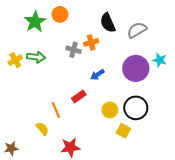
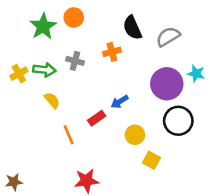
gray cross: (73, 50) -> (75, 61), moved
blue arrow: (97, 75) -> (120, 102), moved
black circle: (136, 108) -> (178, 121), moved
yellow semicircle: (42, 129) -> (52, 100), moved

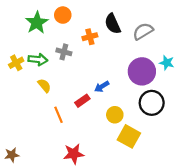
orange cross: (112, 52) -> (90, 37), moved
yellow square: (151, 160) -> (129, 136), size x1.5

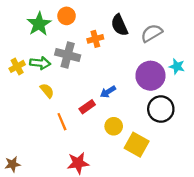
gray cross: (64, 52) -> (68, 55), size x1.5
yellow circle: (115, 115) -> (114, 126), moved

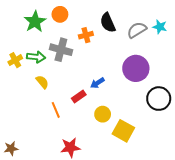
cyan star: (177, 66) -> (160, 27), moved
black circle: (161, 109) -> (159, 99), moved

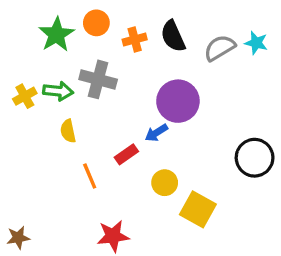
orange cross: (86, 35) -> (135, 40), moved
purple circle: (136, 68) -> (178, 101), moved
yellow semicircle: (42, 82) -> (68, 131), turned -152

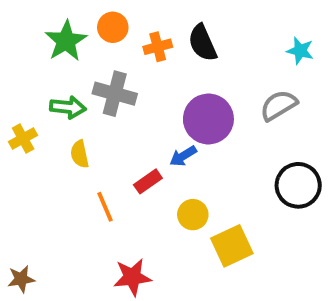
gray semicircle: (220, 48) -> (279, 105), moved
yellow cross: (25, 96) -> (23, 138), moved
yellow square: (198, 209) -> (232, 246), turned 36

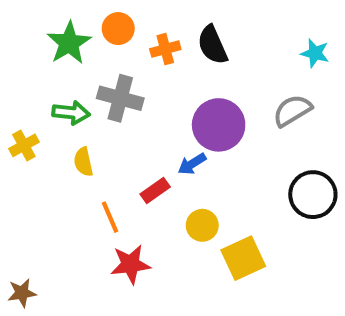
red star: (132, 277) -> (130, 264), moved

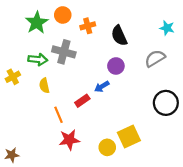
black semicircle: (212, 45) -> (119, 36), moved
purple circle: (219, 125) -> (116, 66), size x0.6
yellow circle: (202, 225) -> (107, 147), moved

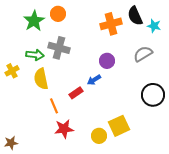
orange cross: (88, 26) -> (111, 24), moved, size x1.5
black semicircle: (119, 36) -> (135, 16), moved
yellow semicircle: (44, 86) -> (41, 79), size x1.5

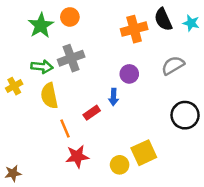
cyan star: (154, 26) -> (191, 23), moved
gray cross: (59, 48) -> (71, 58), turned -35
blue arrow: (94, 80) -> (114, 97), turned -56

